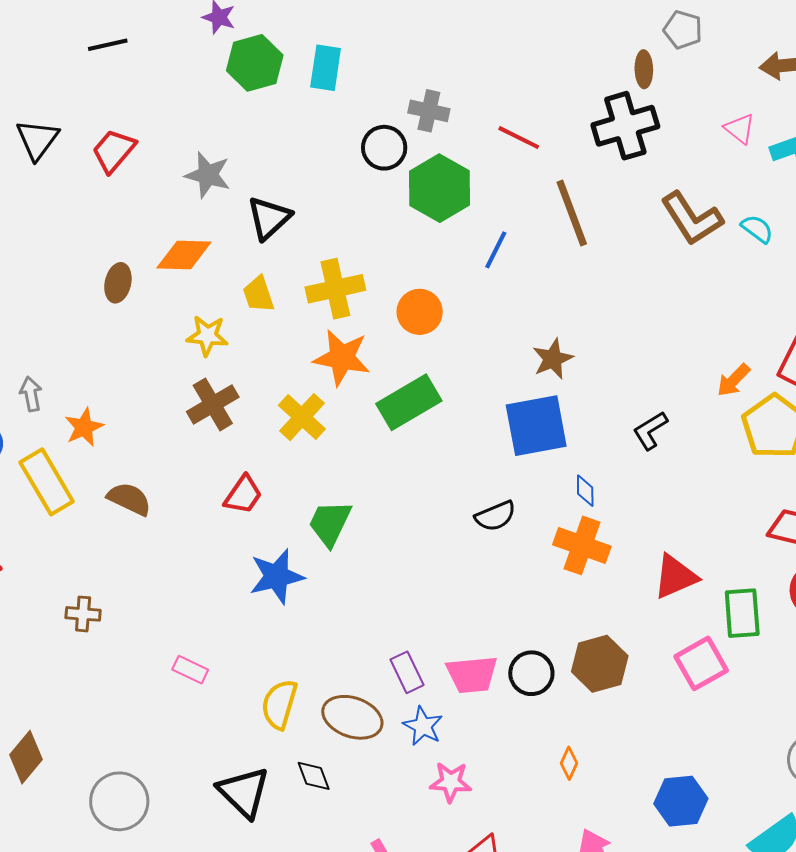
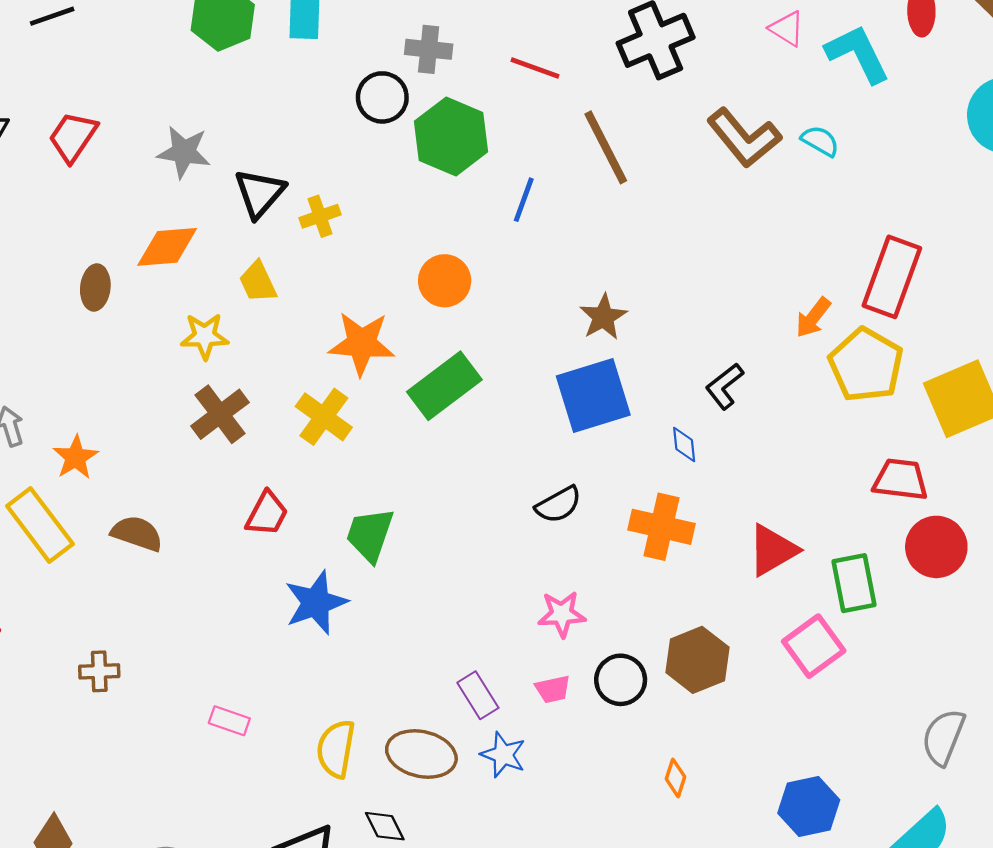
yellow cross: (335, 289) -> (320, 216), moved, size x0.6
blue diamond: (585, 491) -> (684, 445), moved
pink trapezoid: (472, 675) -> (553, 689), size x0.6
pink star: (451, 782) -> (562, 614), moved

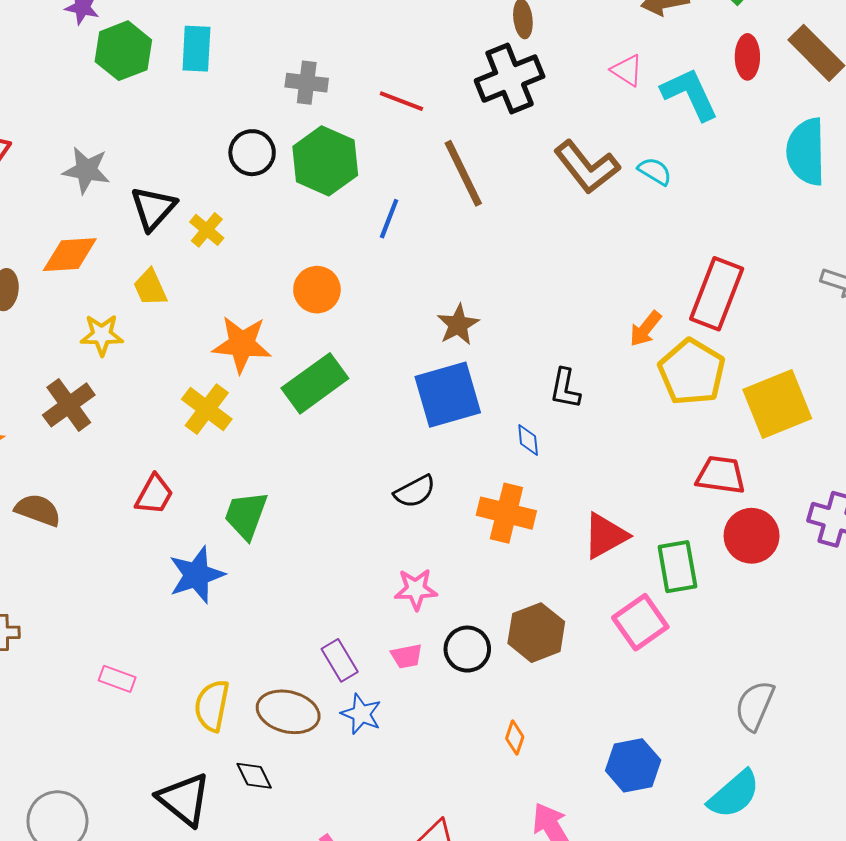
black circle: (382, 97) -> (252, 153), moved
yellow cross: (320, 216) -> (207, 230), turned -32
black L-shape: (725, 386) -> (565, 388), turned -42
brown cross: (220, 414) -> (69, 405), moved

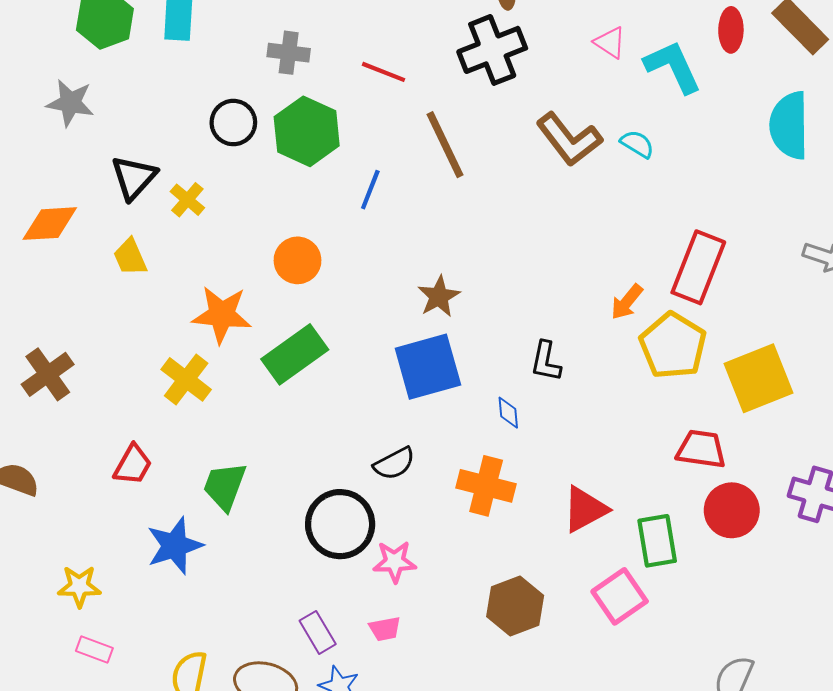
gray star: (86, 170) -> (70, 103), moved
yellow star: (102, 335) -> (79, 586), moved
black circle: (467, 649) -> (340, 524), moved, size x1.5

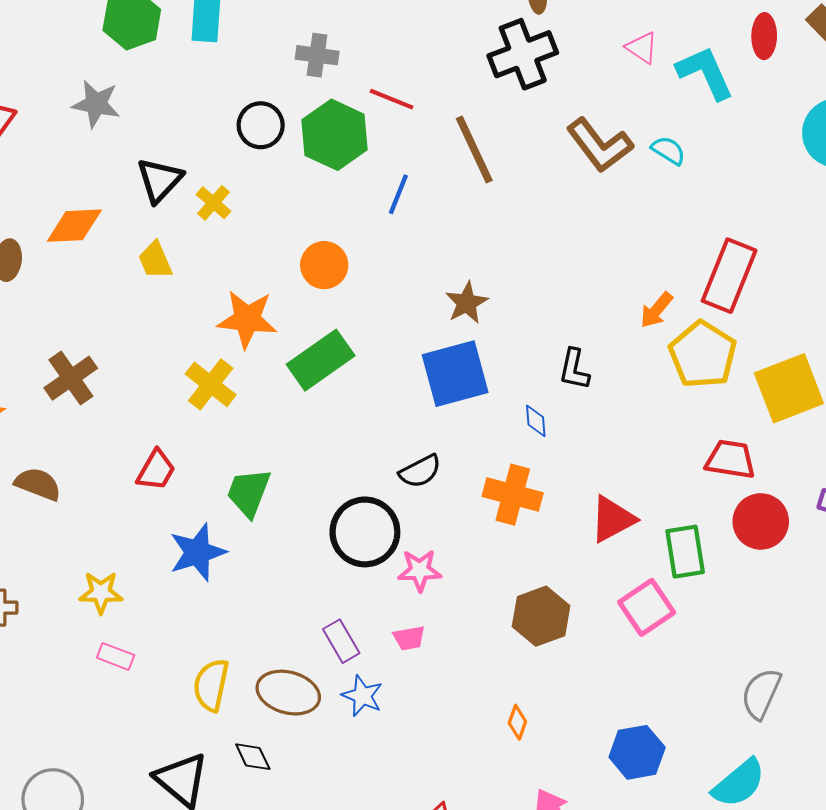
red line: (384, 72) -> (392, 99), moved

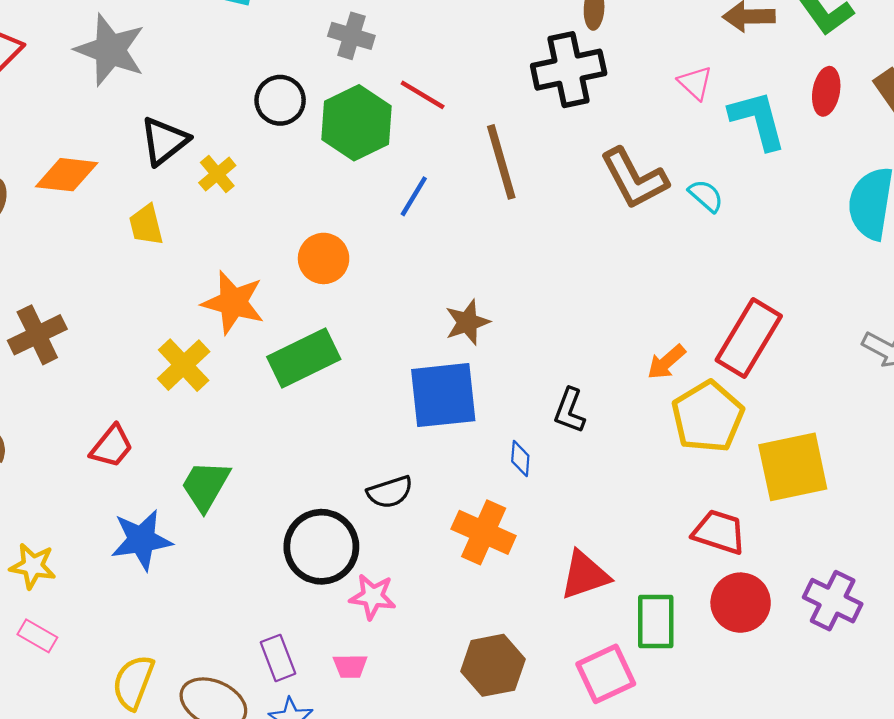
gray star: (96, 104) -> (110, 50), size x1.4

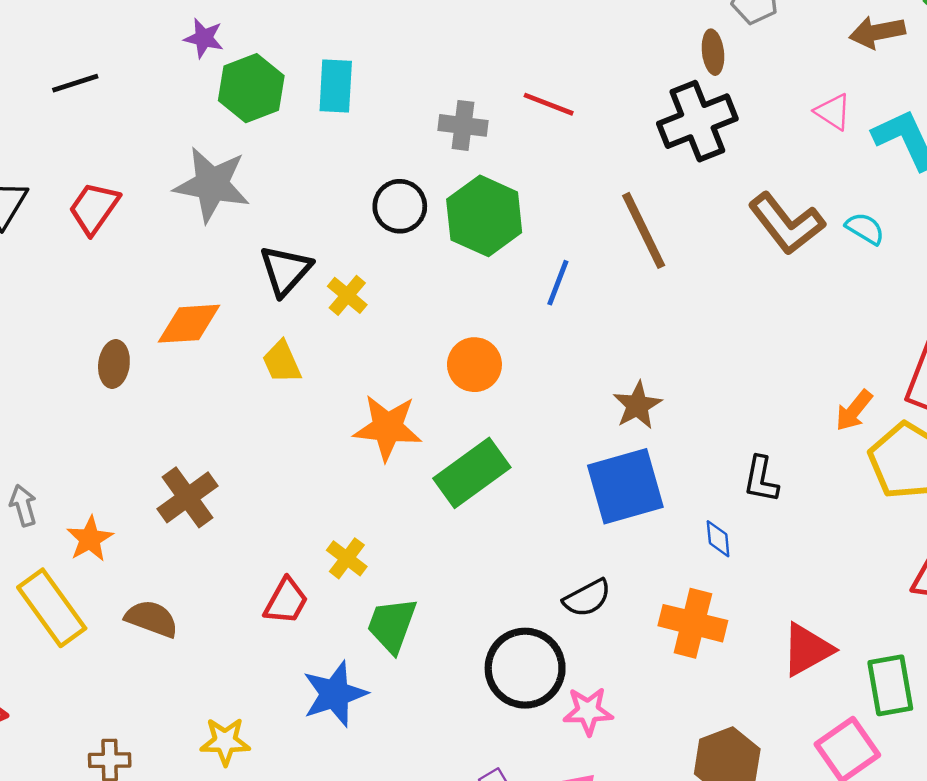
red line: (423, 95) -> (549, 104), moved
yellow cross: (184, 365) -> (347, 558), moved, size x0.7

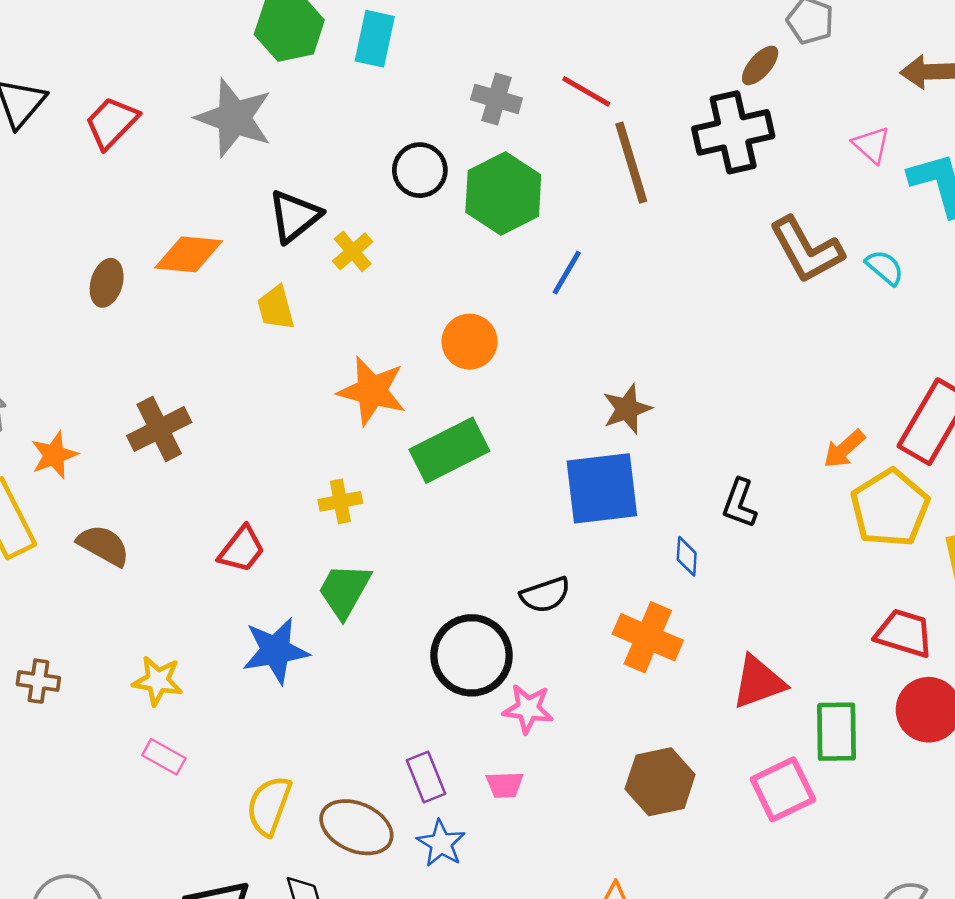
brown ellipse: (713, 52) -> (760, 65), turned 39
brown line: (644, 230) -> (631, 163), moved
yellow cross: (347, 558) -> (340, 501), moved, turned 33

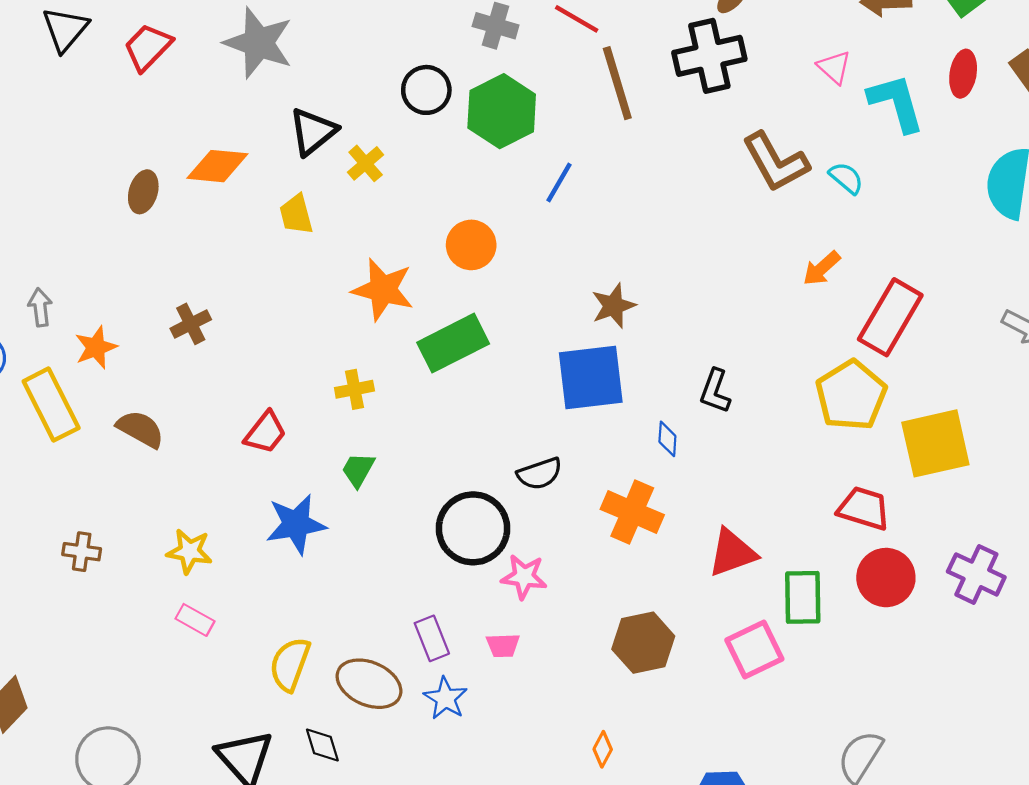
brown cross: (159, 429) -> (191, 324), size x0.7
orange arrow: (844, 449) -> (822, 268), moved
green trapezoid: (344, 591) -> (358, 470), size x0.7

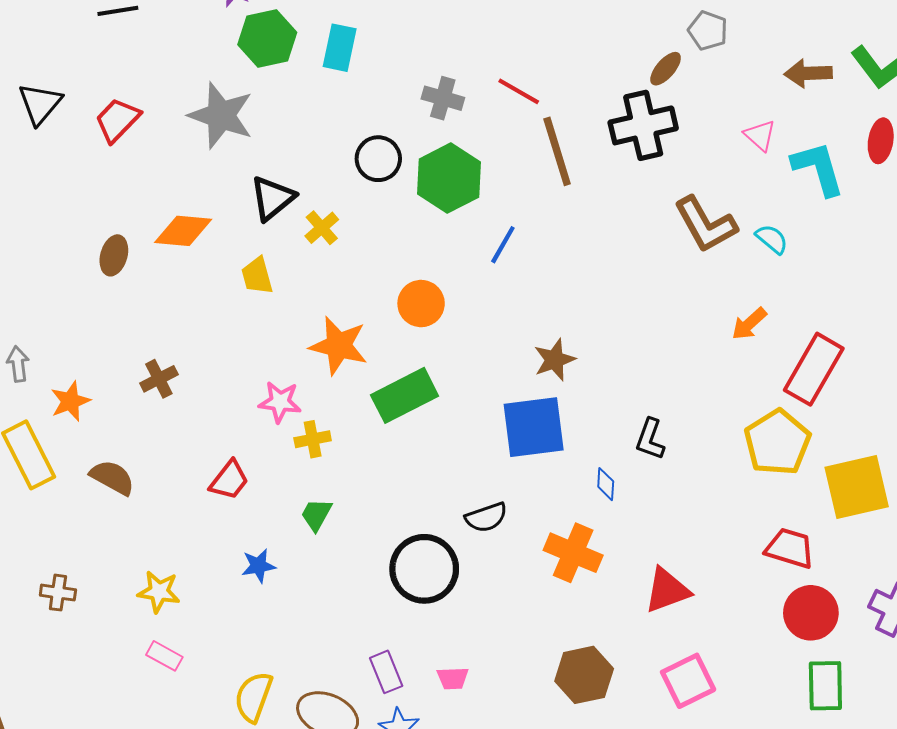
blue star: (296, 524) -> (258, 566), size x0.6
pink star: (524, 577) -> (280, 402), moved
green rectangle: (803, 597) -> (825, 686), moved

